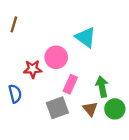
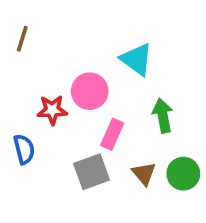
green arrow: (102, 87) -> (163, 116), moved

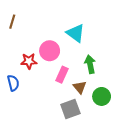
gray square: (92, 172) -> (70, 109), moved
brown triangle: (144, 174) -> (80, 87), moved

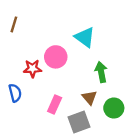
pink rectangle: (62, 75) -> (55, 105), moved

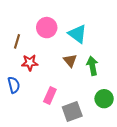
brown line: (14, 24) -> (17, 41), moved
pink circle: (56, 57) -> (47, 28), moved
brown triangle: (89, 98) -> (70, 60), moved

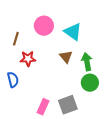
pink rectangle: (50, 96) -> (43, 107), moved
green circle: (104, 99) -> (90, 83), moved

